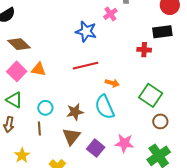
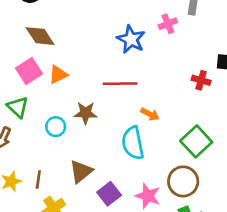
orange triangle: (39, 69) -> (58, 75), turned -49
brown star: (75, 112) -> (86, 113), moved
brown circle: (160, 121) -> (183, 181), moved, size x1.5
brown line: (39, 129) -> (38, 180), moved

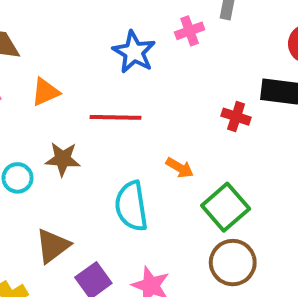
orange triangle: (58, 75) -> (45, 92), moved
orange arrow: (150, 114) -> (180, 168), moved
brown circle: (183, 181) -> (233, 263), moved

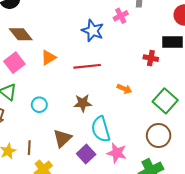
brown star: (63, 159) -> (83, 103), moved
cyan semicircle: (131, 206) -> (101, 129), moved
green square: (226, 207) -> (165, 101), moved

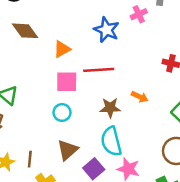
orange triangle: (48, 58) -> (62, 49), moved
pink square: (14, 63) -> (67, 82), moved, turned 36
brown star: (83, 103) -> (110, 108), moved
cyan circle: (39, 105) -> (62, 112), moved

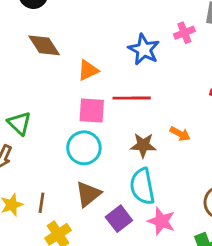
cyan circle: (62, 112) -> (84, 148), size x1.5

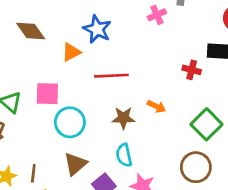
blue star: (144, 49) -> (97, 29), moved
pink square: (92, 111) -> (47, 94), moved
cyan semicircle: (142, 186) -> (124, 155), size x0.7

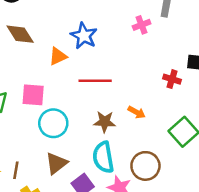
cyan semicircle: (124, 155) -> (103, 157), size x1.4
brown circle: (196, 167) -> (145, 166), moved

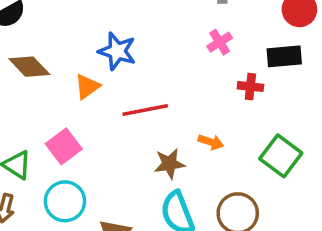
pink cross: (142, 25) -> (220, 42), moved
pink square: (33, 95) -> (64, 146), turned -30
cyan circle: (53, 123) -> (65, 201), moved

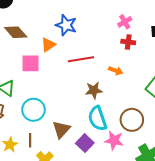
red cross: (250, 87) -> (128, 42), moved
orange arrow: (211, 142) -> (116, 71), moved
pink square: (64, 146) -> (30, 63), moved, turned 36

